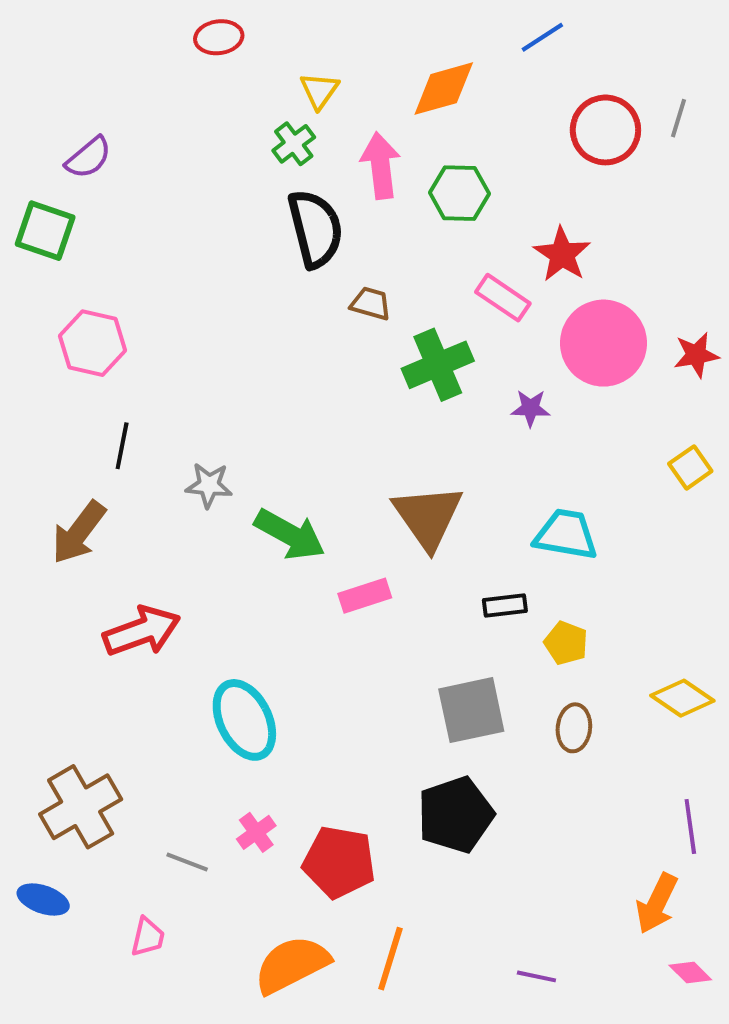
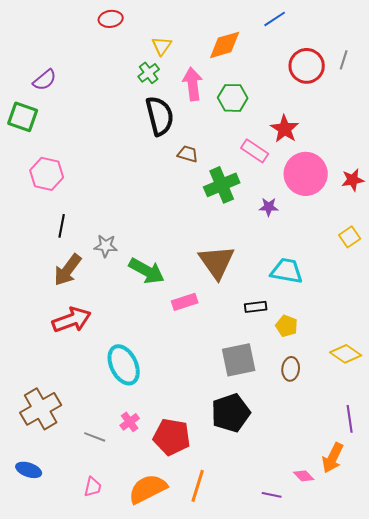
brown arrow: (79, 533) -> (68, 270), moved
blue ellipse: (43, 899) -> (29, 470), moved
pink trapezoid: (148, 937) -> (93, 487), moved
pink diamond: (690, 973) -> (304, 476), moved

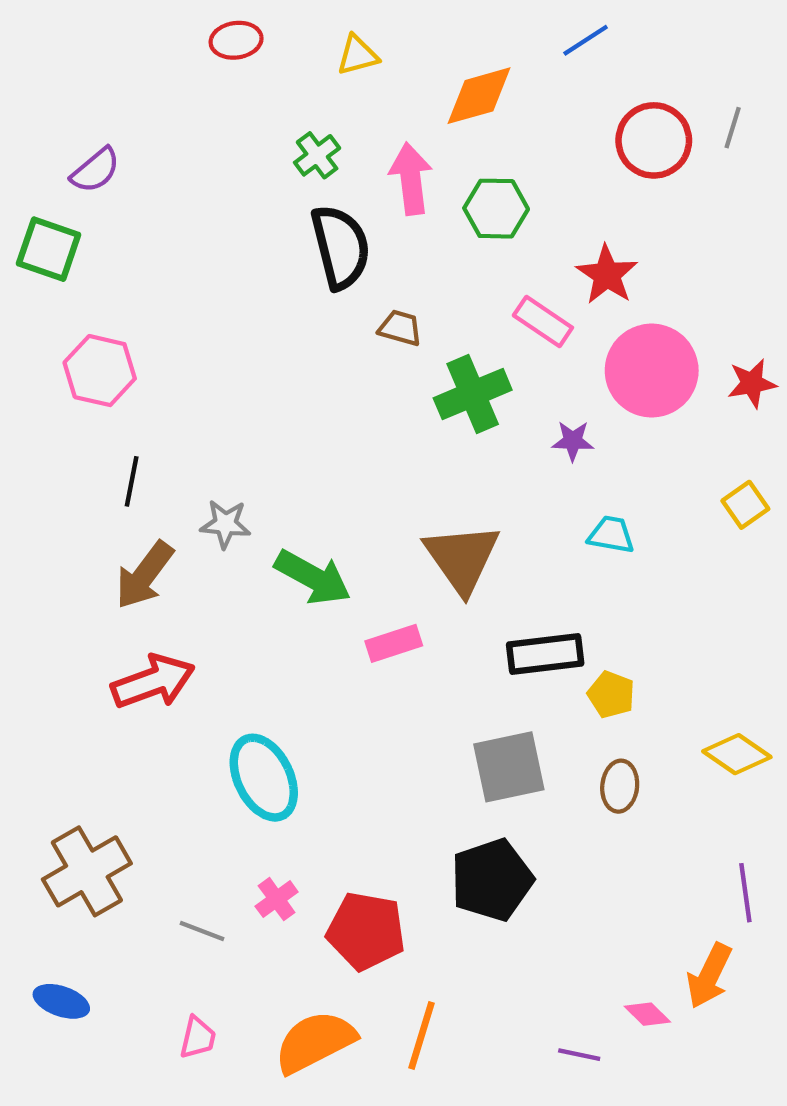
yellow triangle: (162, 46) -> (358, 55), moved, turned 40
cyan trapezoid: (287, 271) -> (611, 535), moved, size x0.7
black rectangle: (256, 307) -> (545, 654), size x1.6

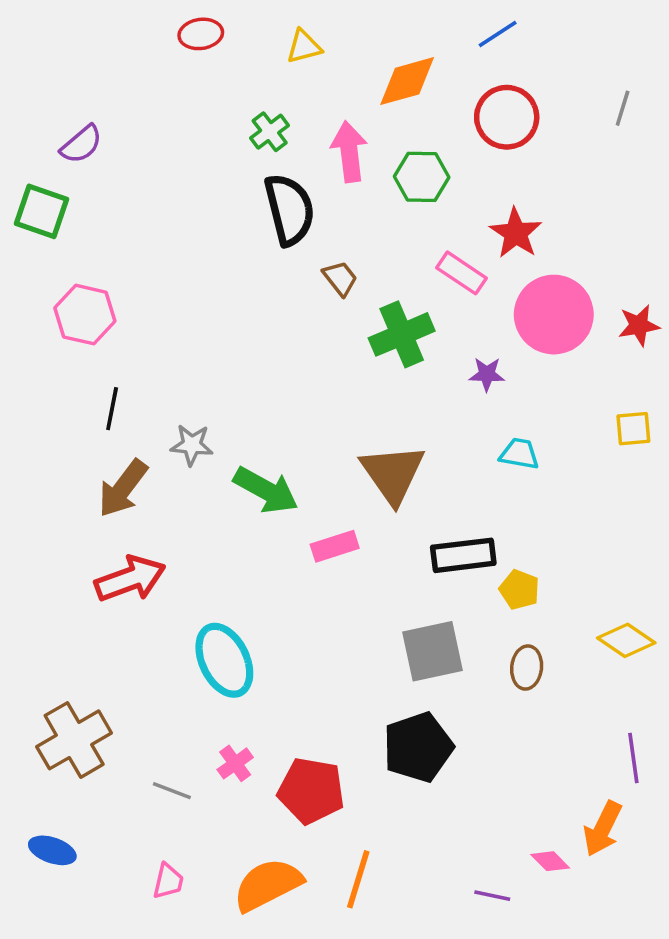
red circle: (654, 140) -> (507, 117), moved
brown trapezoid: (400, 328) -> (340, 278), turned 36
yellow square: (745, 505) -> (633, 429), turned 30

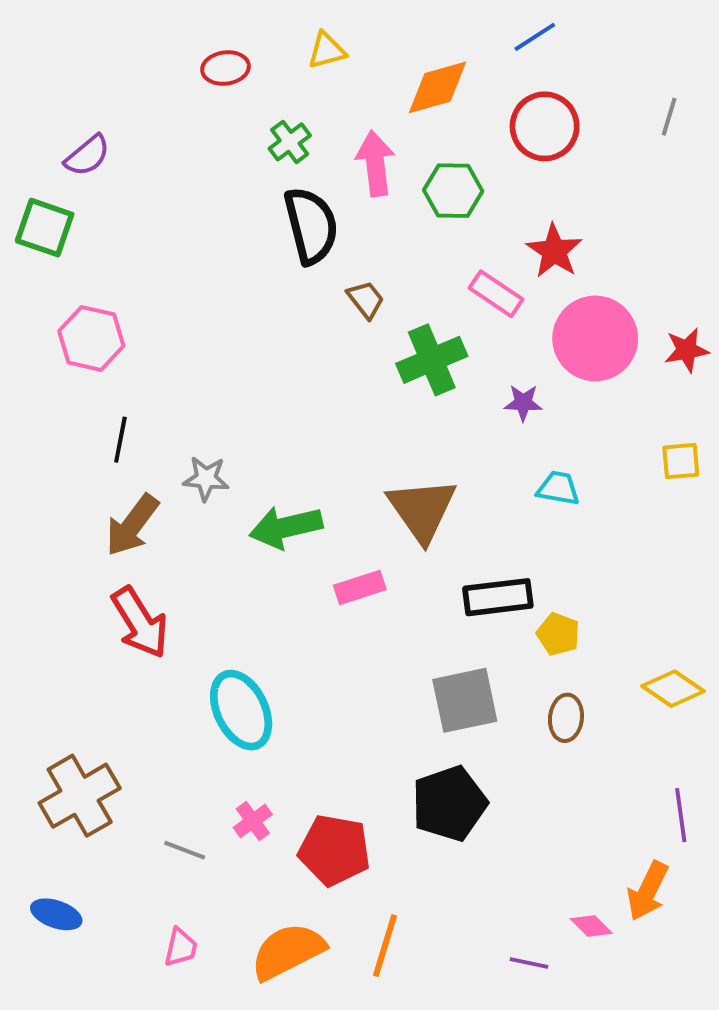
red ellipse: (201, 34) -> (226, 68), moved
green arrow: (266, 490) -> (286, 527), turned 138
red arrow: (130, 579) -> (140, 622), turned 78

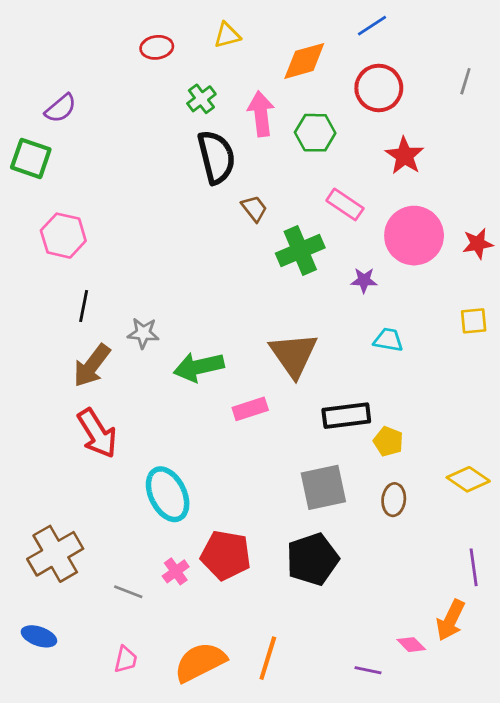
red star: (554, 251) -> (405, 156), moved
red pentagon: (334, 850) -> (226, 555), moved

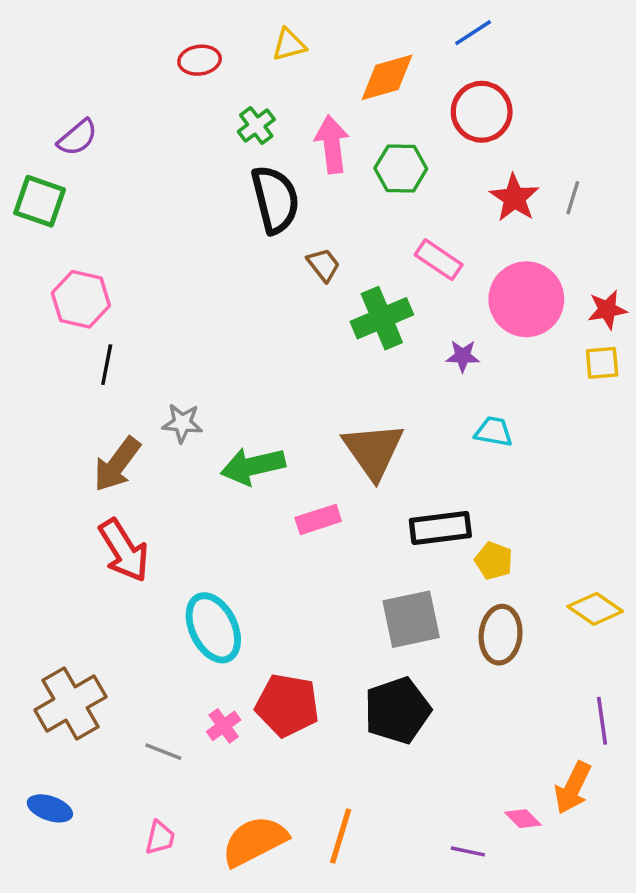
gray line: (465, 81) -> (573, 198), moved
black line: (84, 306) -> (107, 365), moved
yellow square: (474, 321) -> (602, 363), moved
brown ellipse: (394, 500) -> (501, 635), size x1.4

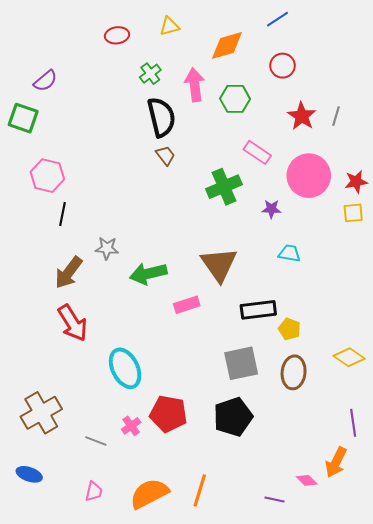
red circle: (482, 112) -> (283, 66), size x0.7
brown trapezoid: (323, 265) -> (165, 155), moved

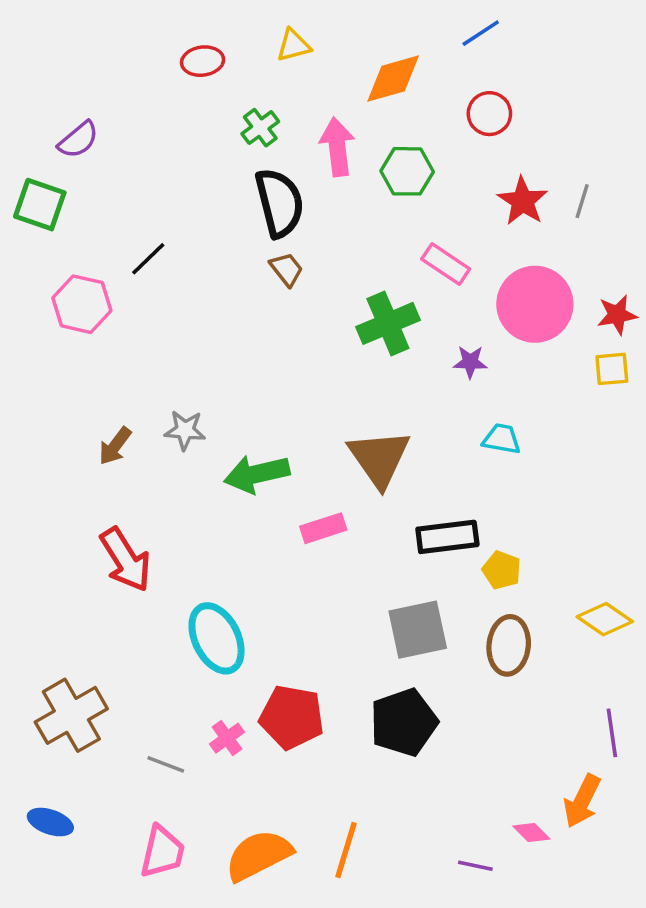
black line: (62, 214) -> (148, 259), moved, turned 35
brown arrow: (69, 272) -> (115, 446), moved, size x0.7
pink trapezoid: (94, 491) -> (162, 852), size x1.5

